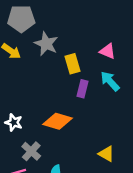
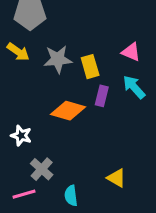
gray star: (46, 44) -> (58, 59), moved, turned -30
orange diamond: (58, 121) -> (68, 111), moved
yellow triangle: (106, 154) -> (116, 178), moved

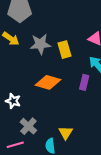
purple rectangle: (102, 96) -> (84, 82), moved
yellow triangle: (116, 178) -> (66, 133), moved, turned 32

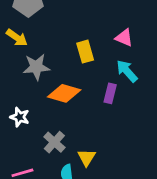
gray star: (40, 44) -> (36, 67), moved
gray cross: (28, 126) -> (54, 142), moved

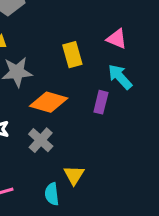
gray cross: (54, 142) -> (41, 140), moved

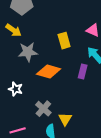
gray cross: (41, 140) -> (43, 109), moved

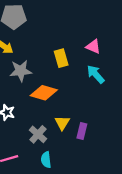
purple rectangle: (83, 72) -> (82, 131), moved
yellow triangle: (65, 119) -> (62, 123), moved

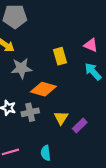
purple rectangle: (82, 131) -> (80, 125), turned 32
gray cross: (38, 134) -> (30, 112), moved, turned 35

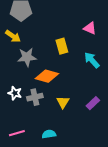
pink triangle: (91, 45) -> (90, 28), moved
purple rectangle: (80, 125) -> (93, 103), moved
cyan semicircle: (46, 153) -> (49, 134), turned 88

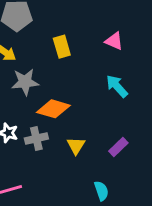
yellow rectangle: (62, 46) -> (62, 47), moved
cyan semicircle: (49, 134) -> (101, 191), moved, turned 80

